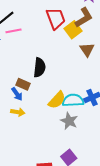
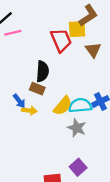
red trapezoid: (56, 18) -> (61, 40), moved
yellow square: (73, 30) -> (77, 29), turned 36
brown rectangle: (23, 84) -> (37, 89), moved
yellow arrow: (18, 112) -> (29, 111), moved

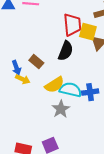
yellow square: (77, 29) -> (88, 32), moved
black semicircle: (42, 71) -> (66, 51), moved

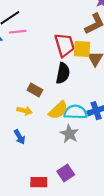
blue arrow: (16, 68) -> (20, 137), moved

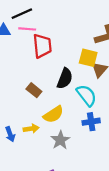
red trapezoid: (65, 45) -> (42, 46), moved
yellow arrow: (25, 111) -> (31, 129), moved, turned -32
cyan semicircle: (76, 112) -> (87, 95), moved, turned 40

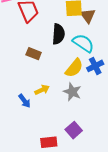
yellow semicircle: (53, 114) -> (74, 68), moved

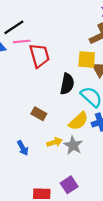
brown rectangle: (34, 54) -> (39, 114), moved
yellow arrow: (42, 90) -> (54, 142), moved

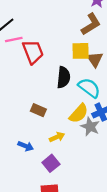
gray star: (73, 145) -> (90, 127), moved
blue arrow: (23, 148) -> (26, 146), turned -32
purple square: (69, 185) -> (51, 163), moved

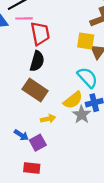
black semicircle: (64, 77) -> (37, 61), moved
brown rectangle: (38, 110) -> (35, 90), size x1.6
blue arrow: (26, 146) -> (21, 135), moved

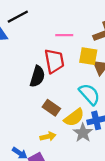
pink line: (24, 18) -> (64, 35), moved
red trapezoid: (40, 33) -> (54, 61), moved
brown rectangle: (35, 90) -> (51, 108), moved, size x0.7

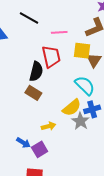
black line: (18, 17) -> (29, 18), moved, turned 60
brown rectangle: (51, 108) -> (33, 93), moved

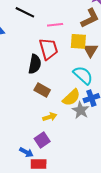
brown rectangle: (33, 93) -> (42, 90), moved
blue arrow: (23, 143) -> (26, 152), moved

